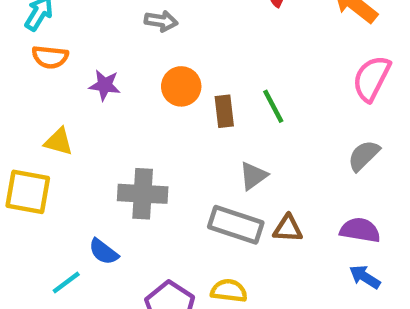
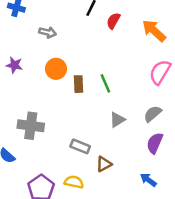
gray triangle: (253, 176) -> (117, 120), moved
gray rectangle: (236, 225) -> (80, 146), size x0.7
brown triangle: (288, 228) -> (104, 164), moved, turned -35
purple semicircle: (360, 230) -> (155, 143), moved, turned -80

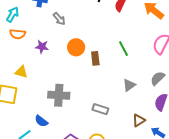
gray arrow: (48, 32) -> (59, 19), moved, turned 40
green line: (105, 83) -> (123, 49), moved
brown triangle: (104, 164) -> (139, 120), moved

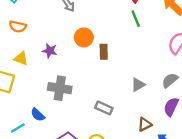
orange semicircle: (18, 34) -> (18, 27), moved
purple star: (42, 47) -> (50, 51), moved
green line: (123, 49) -> (136, 19), moved

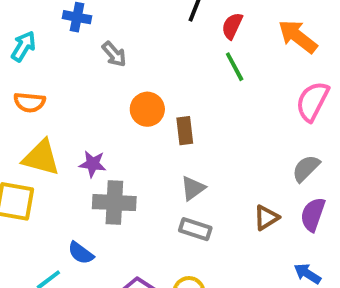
purple star: (50, 51) -> (93, 164), moved
yellow triangle: (21, 58) -> (41, 158), size x1.5
gray triangle: (138, 85) -> (193, 188), moved
brown triangle: (145, 124) -> (266, 218), moved

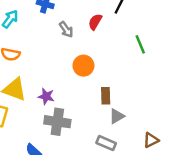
red semicircle: (232, 26) -> (95, 22), moved
brown rectangle: (185, 131) -> (106, 96), moved
gray triangle: (193, 188) -> (117, 116), moved

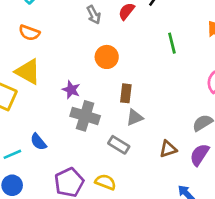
purple star: (46, 96) -> (71, 90), moved
gray cross: (57, 122) -> (85, 116), moved

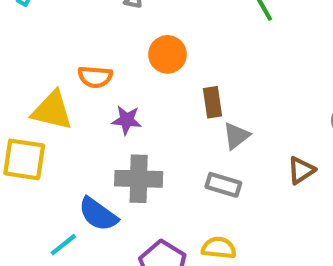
orange semicircle: (29, 33) -> (95, 77), moved
gray cross: (85, 116) -> (139, 179), moved
blue semicircle: (38, 142) -> (98, 214), size x1.4

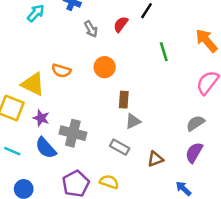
purple star: (127, 120) -> (41, 118), moved
brown triangle: (301, 170) -> (155, 159), moved
cyan line: (63, 245) -> (12, 151), moved, turned 49

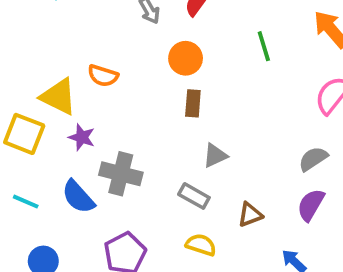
orange circle: (105, 67) -> (186, 58), moved
brown rectangle: (124, 100) -> (193, 103), moved
purple star: (41, 118) -> (82, 137), moved
yellow semicircle: (109, 182) -> (201, 245), moved

